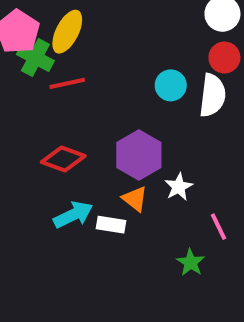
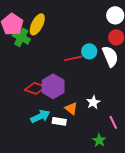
red line: (67, 83) -> (73, 58), moved
white semicircle: (212, 95) -> (110, 56), turned -30
purple hexagon: (139, 155) -> (53, 86), moved

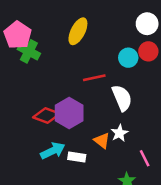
yellow ellipse: (37, 24) -> (78, 31), moved
cyan circle: (89, 51) -> (128, 58), moved
white semicircle: (110, 56) -> (122, 98), moved
orange triangle: (71, 108) -> (102, 141), moved

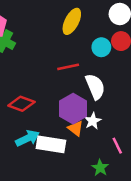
yellow ellipse: (78, 31) -> (72, 21), moved
purple hexagon: (69, 113) -> (73, 109), moved
white rectangle: (77, 157) -> (51, 144), size x1.6

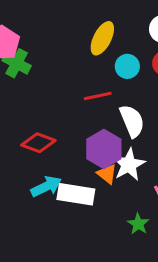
cyan circle: (101, 47) -> (127, 66), moved
white star: (93, 121) -> (129, 165), size x1.5

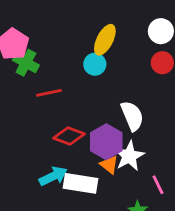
cyan circle: (127, 66) -> (95, 64), moved
red line: (98, 96) -> (49, 93), moved
red diamond: (38, 143) -> (69, 136), moved

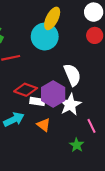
cyan circle: (95, 64) -> (45, 37), size x1.6
orange triangle: (109, 165) -> (44, 125), moved
white rectangle: (80, 183) -> (37, 101), moved, size x0.6

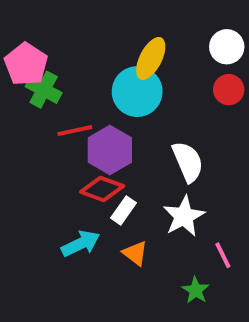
purple hexagon: (53, 94) -> (110, 150), moved
white rectangle: (37, 101) -> (123, 210), turned -64

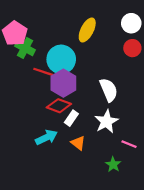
cyan circle: (137, 92) -> (61, 59), moved
red line: (75, 131) -> (43, 72), turned 30
pink line: (223, 255) -> (129, 144), turned -42

